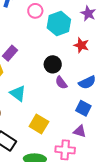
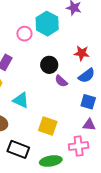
pink circle: (35, 11) -> (24, 34), moved
red star: (81, 45) -> (82, 53), moved

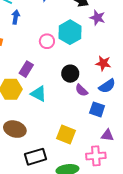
cyan triangle: (21, 100) -> (39, 94), moved
blue square: (88, 102) -> (97, 109), moved
black rectangle: (18, 149) -> (36, 157), turned -40

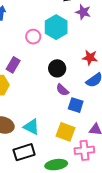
purple semicircle: (81, 90) -> (62, 90), moved
cyan triangle: (39, 94) -> (31, 127), moved
blue square: (97, 109) -> (76, 105), moved
yellow square: (66, 135) -> (66, 132), moved

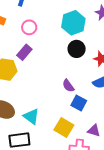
pink circle: (33, 37) -> (29, 27), moved
black circle: (57, 68) -> (77, 49), moved

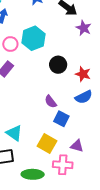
cyan hexagon: (73, 23) -> (33, 38), moved

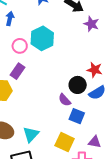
black circle: (58, 65) -> (78, 85), moved
cyan triangle: (14, 133) -> (31, 134), turned 42

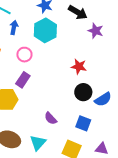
cyan hexagon: (42, 38) -> (45, 30), moved
red star: (95, 70) -> (79, 66), moved
purple semicircle: (65, 100) -> (51, 118), moved

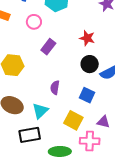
purple rectangle: (23, 80) -> (48, 47), moved
purple semicircle: (51, 118) -> (55, 88), turned 48

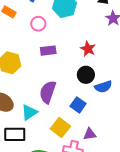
purple rectangle: (48, 47) -> (48, 51), turned 35
purple semicircle: (55, 88) -> (48, 92), size x1.6
purple triangle: (103, 122) -> (90, 134), turned -32

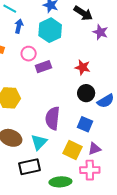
purple rectangle: (48, 51) -> (43, 67), moved
purple triangle: (90, 134) -> (95, 149), moved

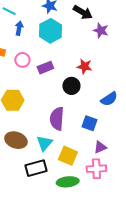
pink circle: (29, 54) -> (22, 60), moved
black circle: (86, 93) -> (71, 86), moved
yellow square: (73, 150) -> (68, 156), moved

